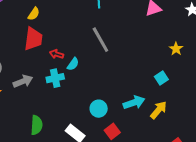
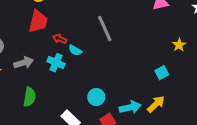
cyan semicircle: (73, 64) -> (75, 50), turned 80
cyan cross: (55, 78) -> (56, 63), turned 30
cyan arrow: (134, 103) -> (130, 107), moved
green semicircle: (37, 125) -> (30, 97), moved

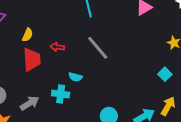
red arrow: (60, 39) -> (57, 47), moved

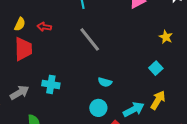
red arrow: (57, 47) -> (44, 27), moved
cyan semicircle: (75, 77) -> (105, 82), moved

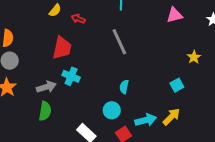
red trapezoid: (23, 49) -> (62, 48), moved
cyan semicircle: (105, 82) -> (124, 87), turned 72
gray arrow: (20, 93) -> (46, 87), moved

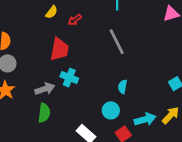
red arrow: (78, 19) -> (75, 20), turned -56

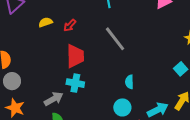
yellow semicircle: (52, 12) -> (45, 22), turned -136
red trapezoid: (59, 49) -> (75, 56), moved

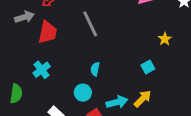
cyan cross: (75, 83) -> (42, 70), moved, turned 30
gray arrow: (54, 99) -> (24, 17), moved

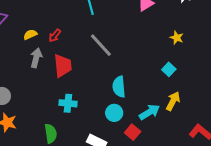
gray arrow: (24, 17) -> (36, 58), turned -42
cyan semicircle: (95, 69) -> (119, 87), size x1.5
cyan cross: (42, 70) -> (68, 103), turned -30

